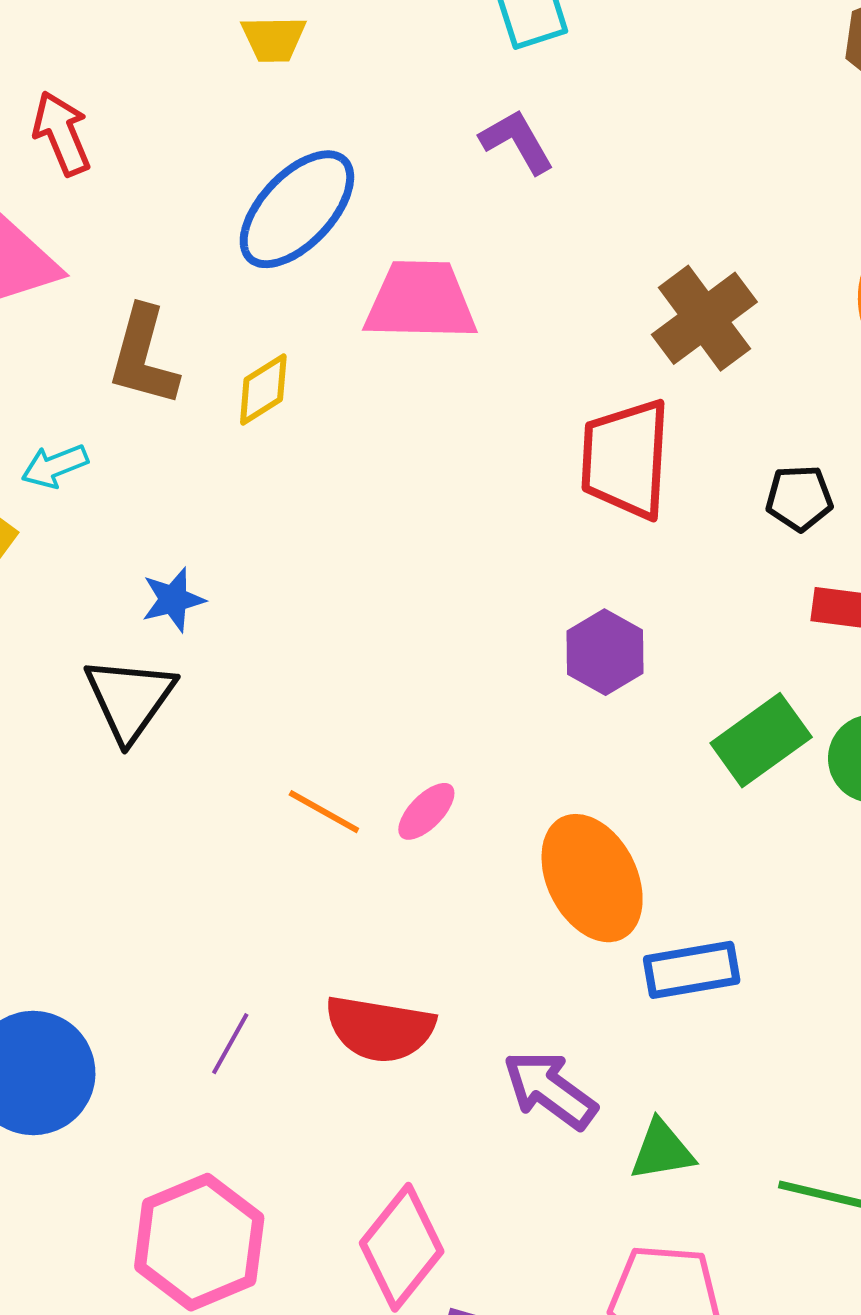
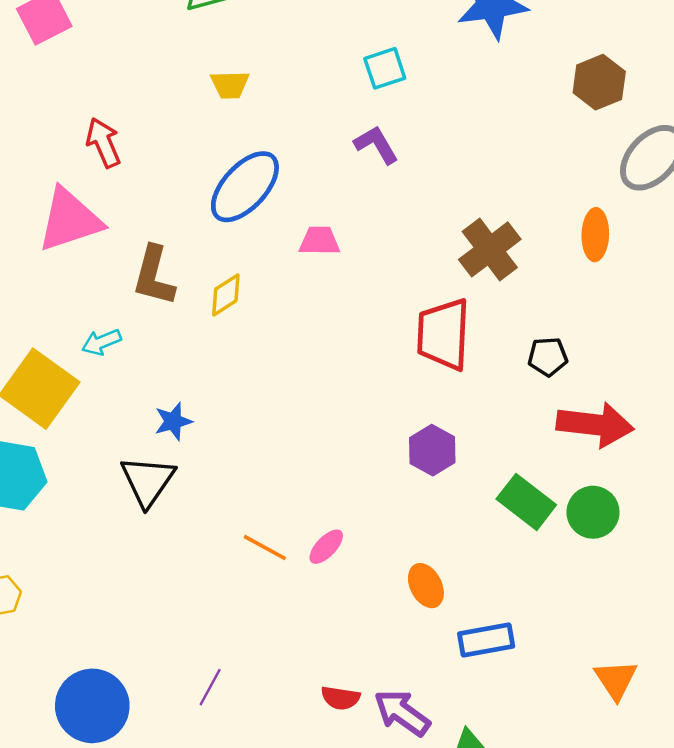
pink trapezoid: (421, 301) -> (320, 241), size x0.6
green rectangle: (761, 740) -> (526, 502), turned 74
orange ellipse: (592, 878) -> (426, 586), size x0.6
red semicircle: (380, 1029) -> (340, 698), moved, size x0.6

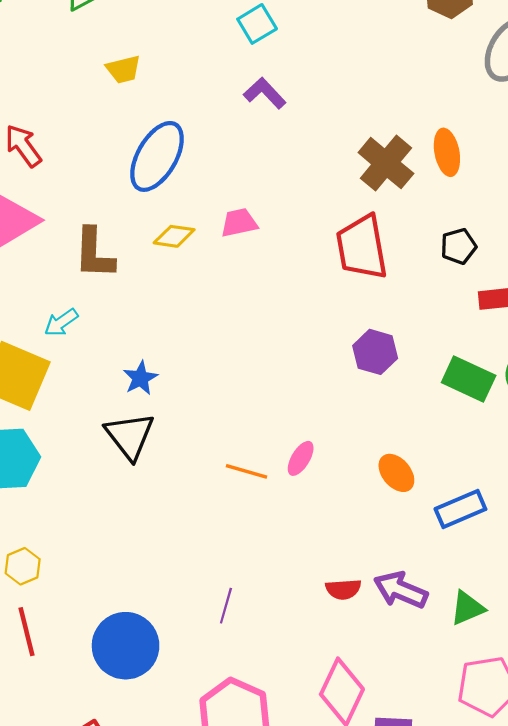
orange ellipse: (595, 235) -> (447, 152), moved
pink trapezoid: (320, 241) -> (239, 223), moved
yellow diamond: (226, 295) -> (174, 236), moved, turned 54

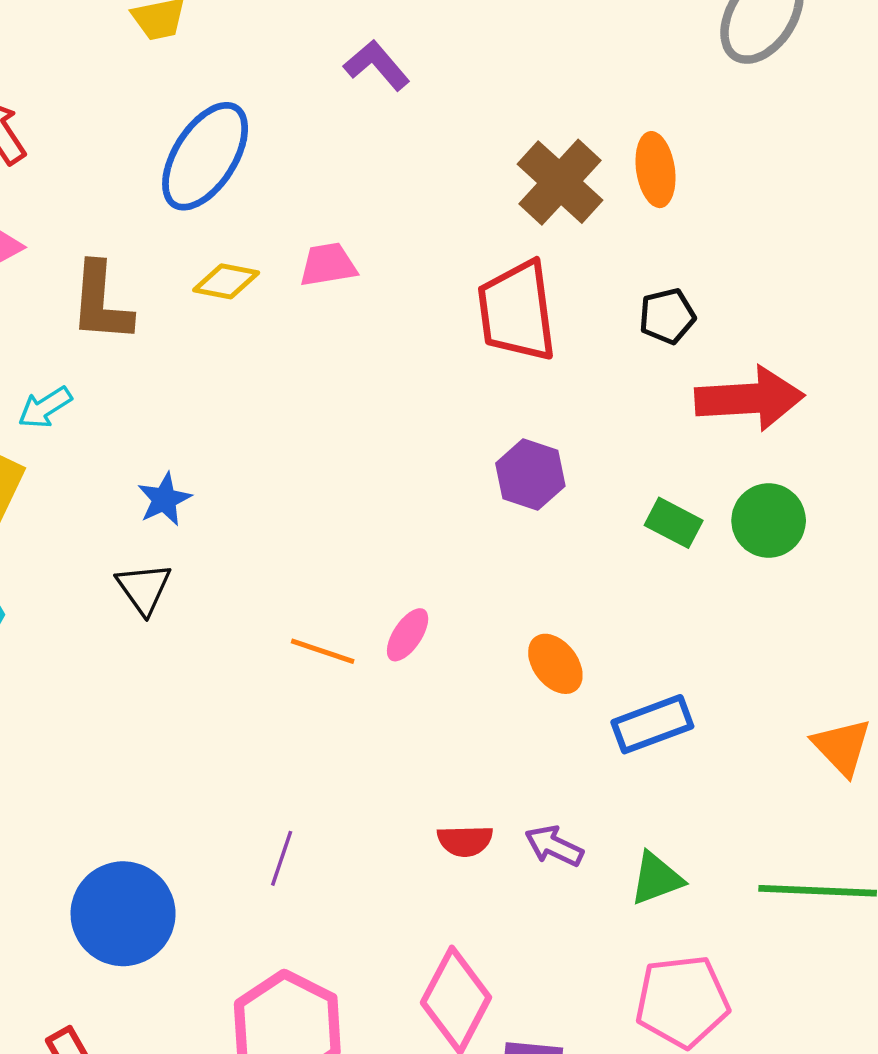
green rectangle: (469, 379) -> (674, 523), size x0.7
black triangle: (130, 436) -> (144, 588), size x0.7
purple arrow: (401, 590) -> (554, 846), size x0.7

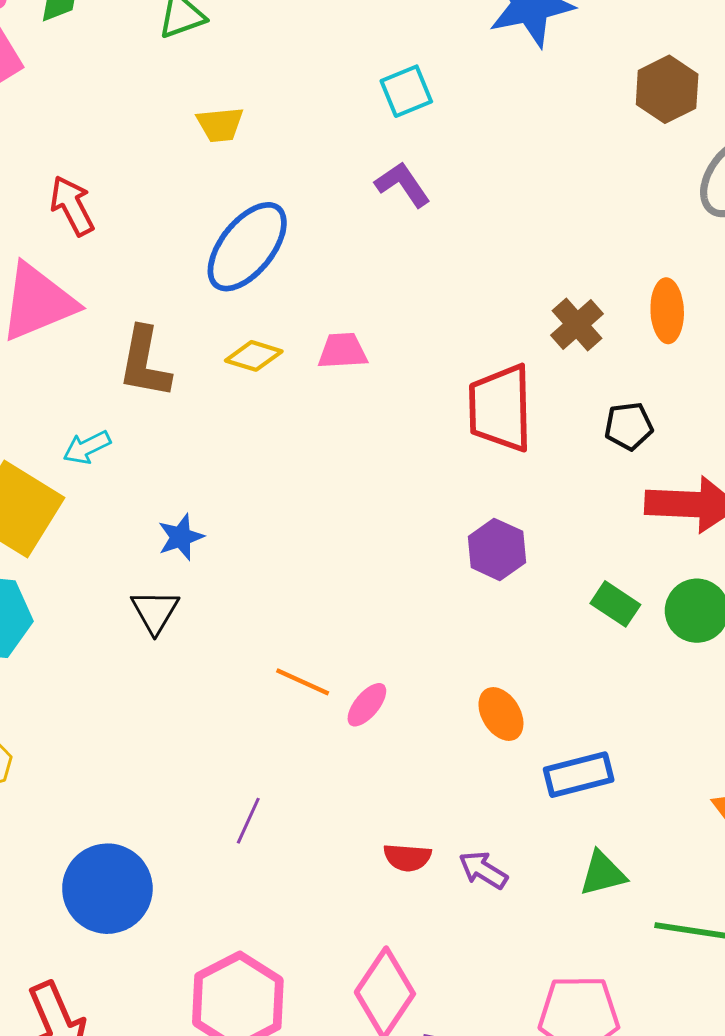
orange ellipse: (655, 170) -> (667, 311), moved
brown cross: (560, 182) -> (577, 325), moved, size x0.7
pink ellipse: (408, 635) -> (367, 705), moved
purple line: (282, 858) -> (248, 821), moved
green triangle: (656, 879) -> (603, 874), moved

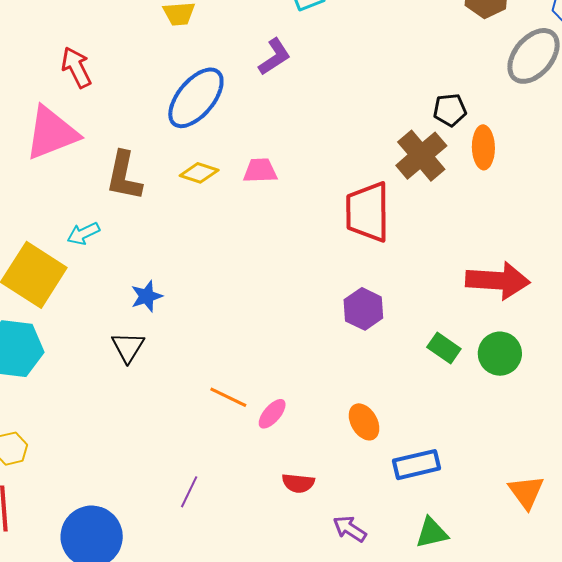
purple L-shape: (403, 184) -> (274, 57), moved, turned 90
brown cross: (577, 325) -> (421, 156), size x1.4
black pentagon: (629, 426) -> (450, 110), moved
red semicircle: (407, 857) -> (298, 483), moved

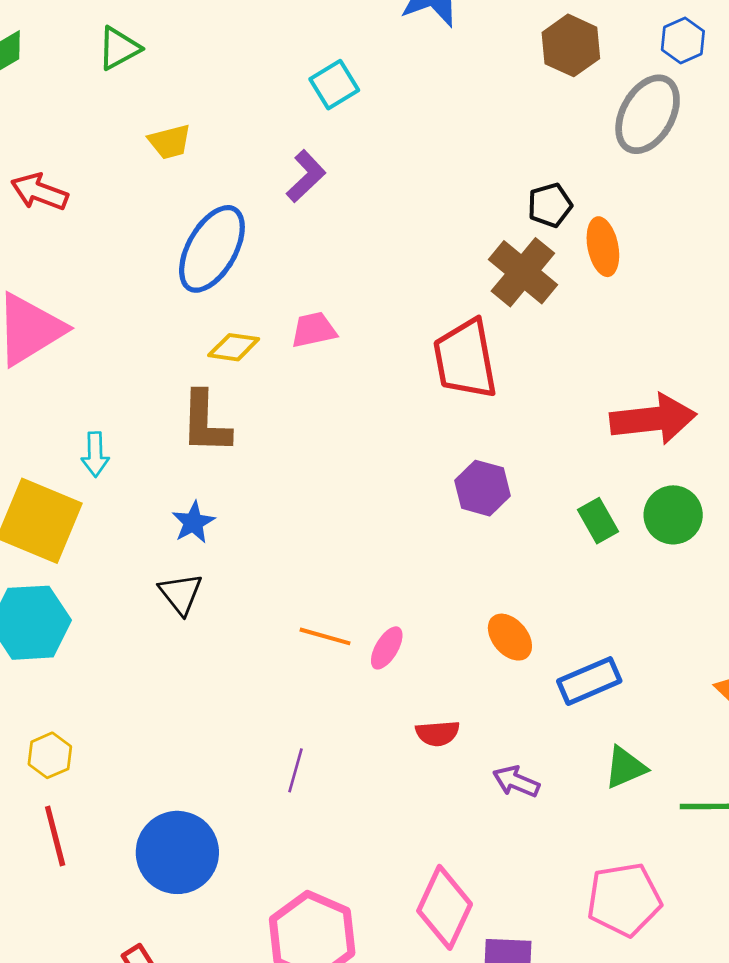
red arrow: (76, 67) -> (39, 192), moved, turned -33
brown L-shape: (124, 176) -> (205, 423), moved
cyan arrow: (83, 233) -> (95, 454), turned -56
green rectangle: (444, 348) -> (598, 521), turned 36

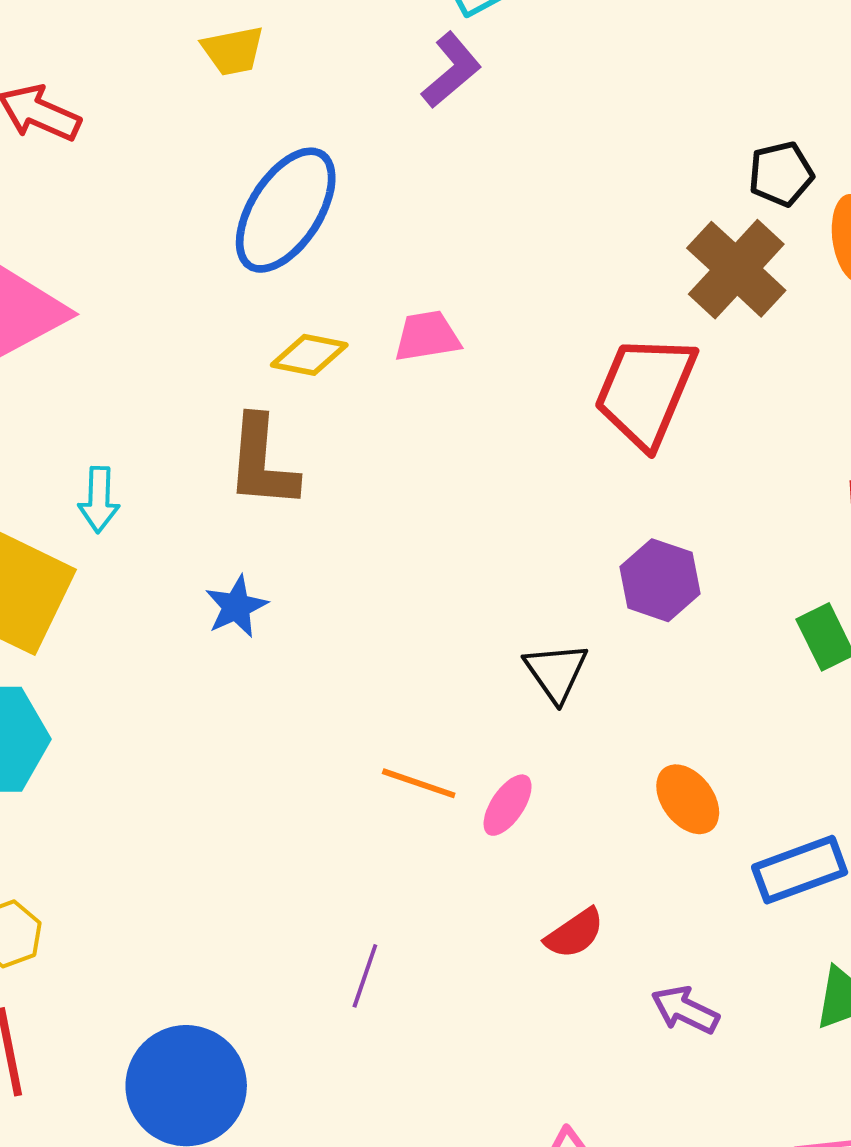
purple L-shape: (306, 176) -> (451, 70), moved
red trapezoid: (465, 359) -> (645, 391), turned 30
black triangle: (181, 594) -> (556, 672), moved
red semicircle: (438, 733) -> (575, 933), turned -33

